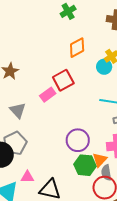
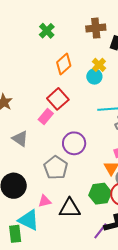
purple circle: (78, 140) -> (74, 143), moved
gray pentagon: (15, 143) -> (56, 168), moved
green hexagon: (85, 165) -> (100, 194), moved

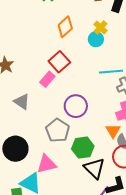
green hexagon: (100, 194) -> (83, 148), moved
pink triangle: (45, 201) -> (47, 164), size x1.5
black triangle: (70, 208) -> (94, 168), moved, turned 45

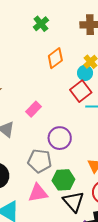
red square: (59, 62) -> (81, 91), moved
gray pentagon: (58, 130) -> (40, 161), turned -30
pink triangle: (47, 164) -> (38, 193), moved

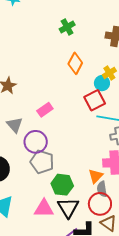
orange diamond: (55, 58) -> (75, 63), turned -35
purple circle: (60, 138) -> (36, 142), moved
pink triangle: (38, 193) -> (44, 208), moved

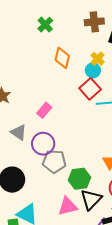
black triangle: (68, 208) -> (91, 199), turned 30

